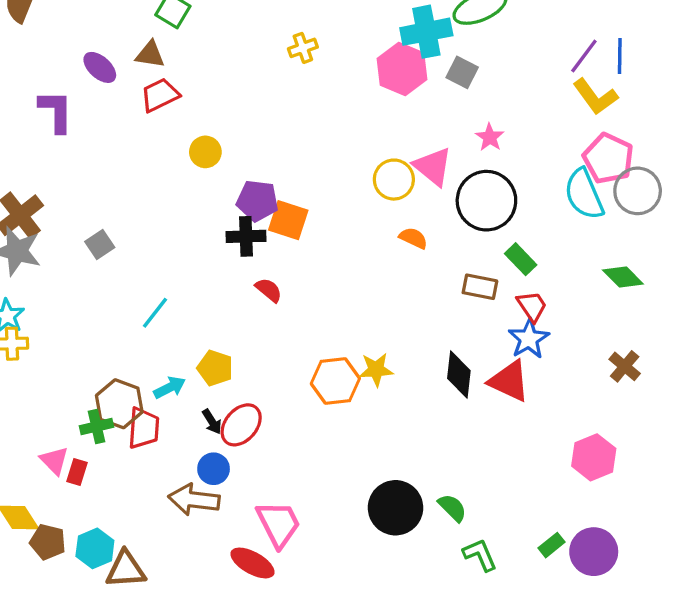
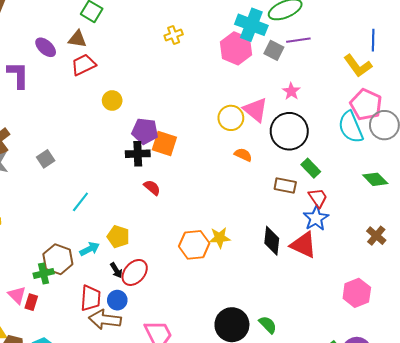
cyan cross: (426, 32) -> (251, 25), turned 32
purple line: (584, 56) -> (298, 40), moved, turned 45
red trapezoid: (144, 428) -> (91, 298), moved

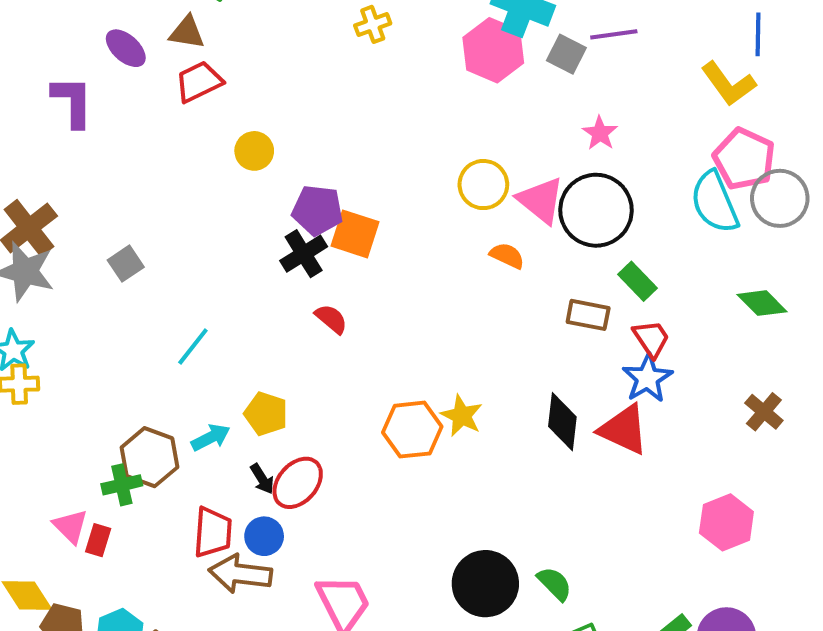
pink triangle: (255, 110) -> (541, 200), moved
black cross: (138, 154) -> (304, 254), turned -30
yellow star: (220, 238) -> (462, 416), turned 30

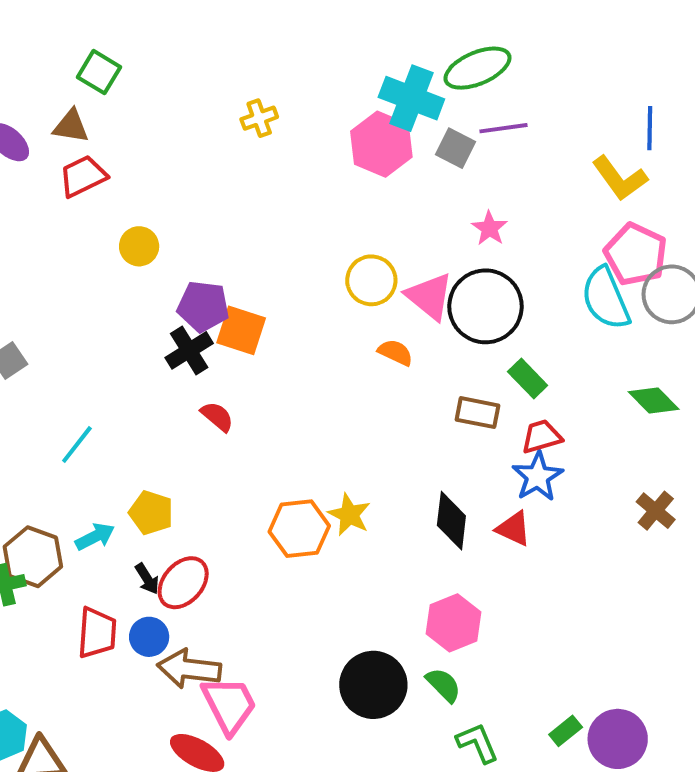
red trapezoid: (651, 339) -> (542, 437), turned -72
red triangle: (624, 430) -> (514, 529), size x0.7
pink hexagon: (726, 522) -> (453, 623), moved
brown arrow: (240, 574) -> (189, 669), moved

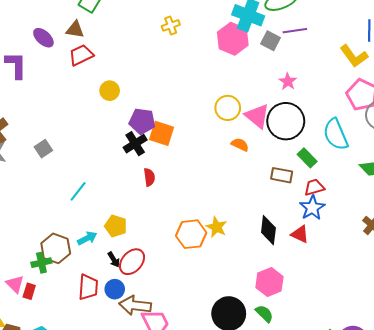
cyan semicircle: (606, 298) -> (336, 134), moved
red semicircle: (217, 417) -> (149, 177), turned 42

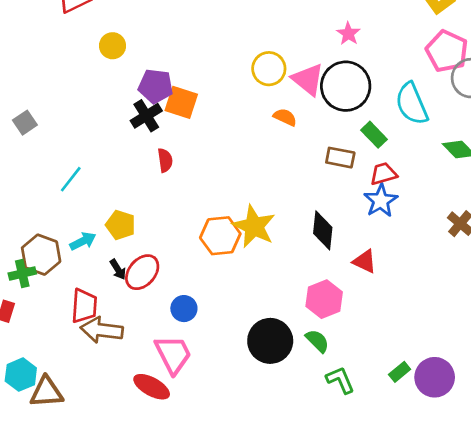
yellow star: (217, 227) -> (254, 226), size x1.5
red triangle: (300, 234) -> (365, 261), moved
blue circle: (115, 289) -> (184, 309), moved
brown arrow: (135, 305) -> (102, 330), moved

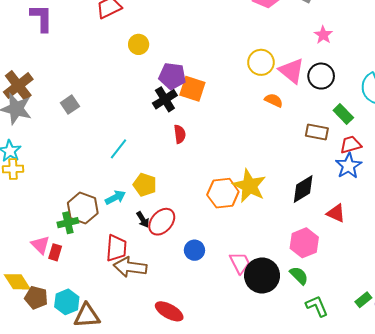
black circle: (346, 86) -> (321, 76), size x0.7
cyan line: (71, 179) -> (119, 149), moved
black diamond: (323, 230) -> (303, 189), turned 52
pink trapezoid: (173, 354) -> (240, 263), moved, size x0.7

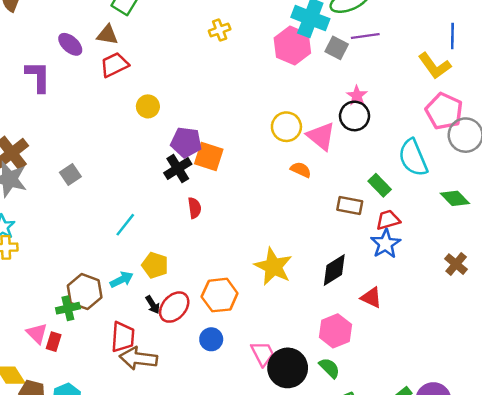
black circle: (321, 76) -> (355, 116), moved
orange hexagon: (223, 193) -> (220, 295), moved

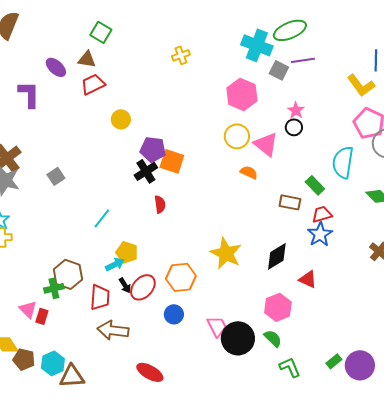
pink hexagon: (292, 46) -> (242, 94), moved
black circle: (355, 116) -> (294, 127), size x0.7
cyan semicircle: (413, 158) -> (343, 162), turned 32
cyan arrow: (122, 280) -> (115, 264), moved
red trapezoid: (123, 337) -> (100, 297), moved

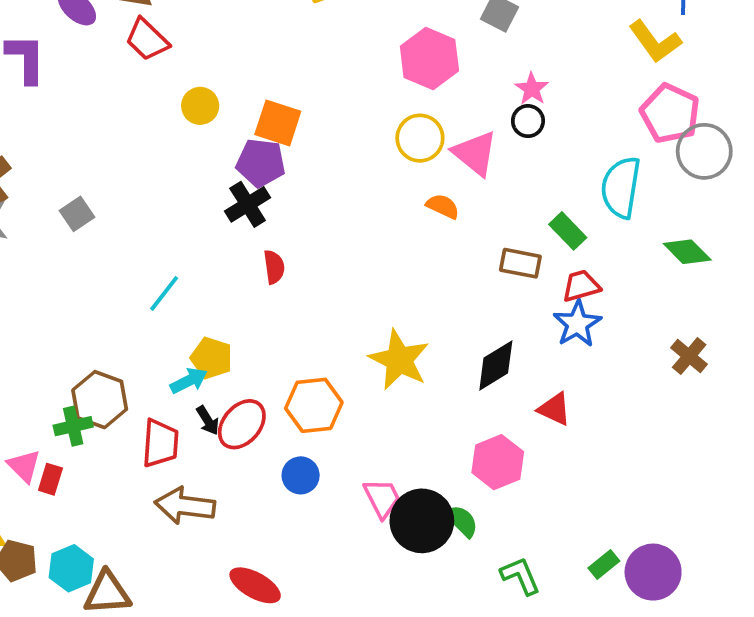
red trapezoid: (93, 84) -> (147, 40), turned -110
orange square: (172, 161) -> (278, 123), moved
green semicircle: (273, 338) -> (462, 521), moved

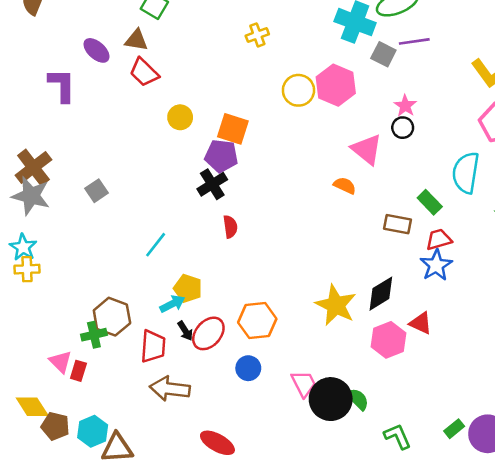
yellow circle: (420, 138) -> (298, 90), moved
yellow star: (399, 360) -> (336, 305), moved
pink hexagon: (498, 462) -> (389, 340), moved

